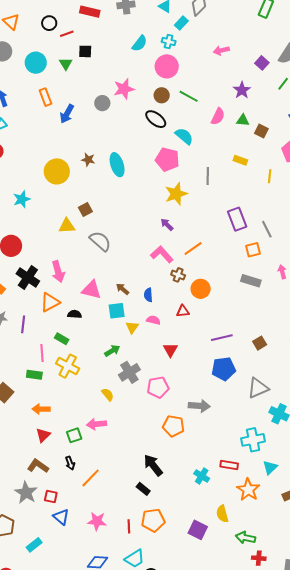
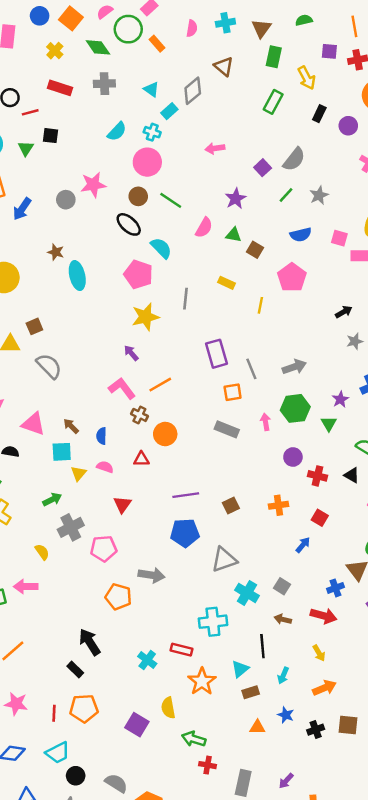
brown star: (88, 160) -> (56, 252), moved
cyan triangle: (270, 467) -> (240, 669), moved

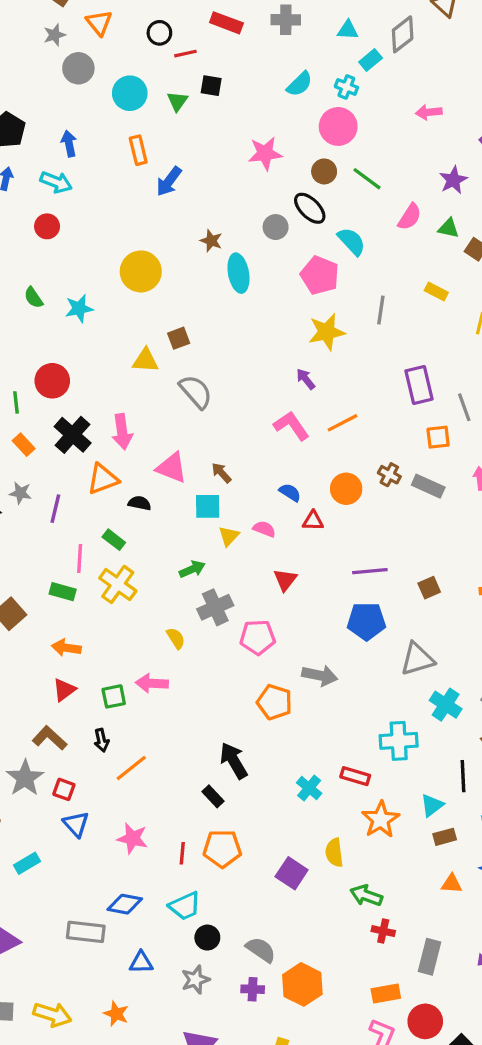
cyan triangle: (151, 89) -> (348, 30), turned -35
gray circle: (66, 200) -> (276, 227), moved
brown cross: (139, 415) -> (389, 475), moved
blue semicircle: (101, 436) -> (290, 492), moved, turned 119

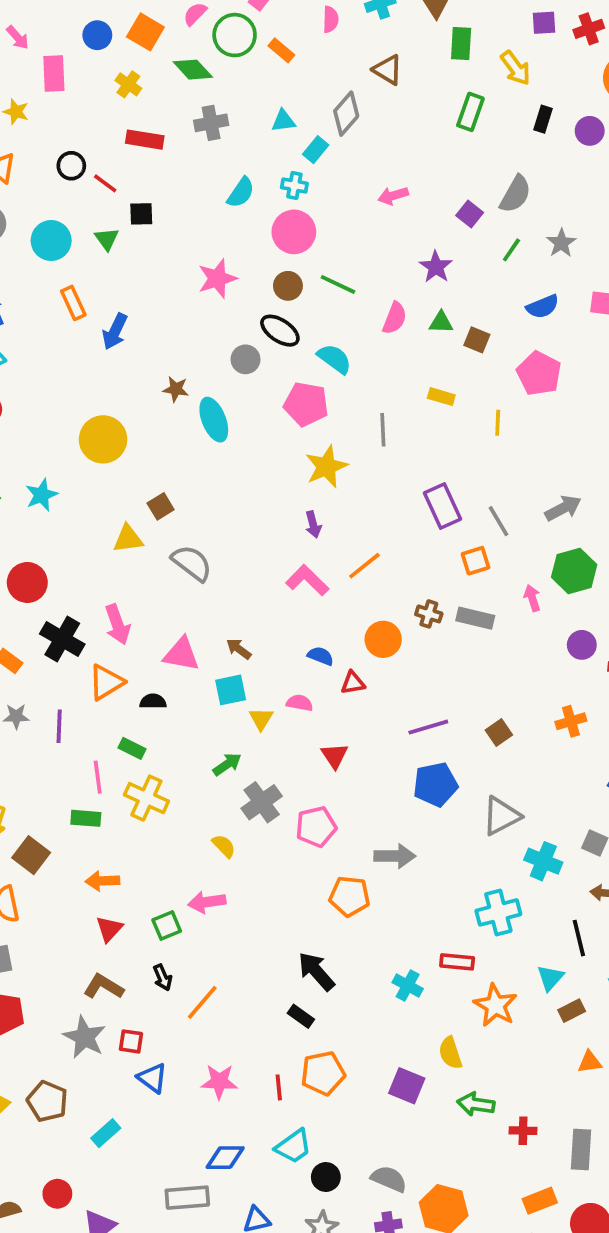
red line: (185, 54) -> (105, 183), turned 60
purple arrow: (306, 379) -> (313, 524), turned -145
green arrow: (366, 896) -> (476, 1104), moved

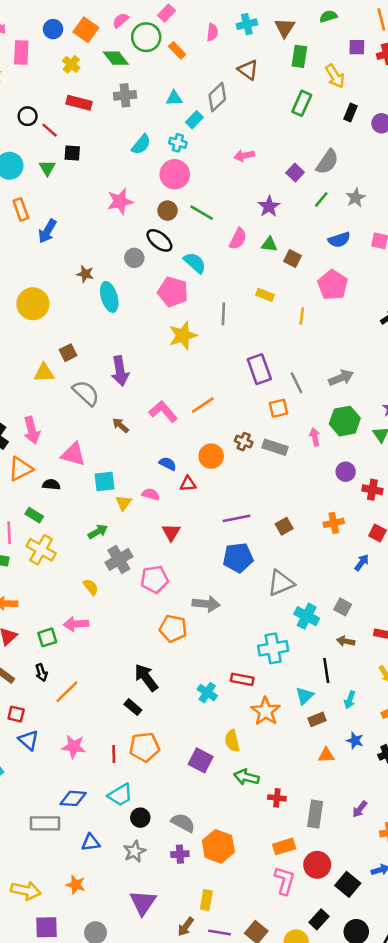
purple arrow: (313, 524) -> (120, 371), moved, size x1.6
brown arrow: (239, 649) -> (121, 425), moved

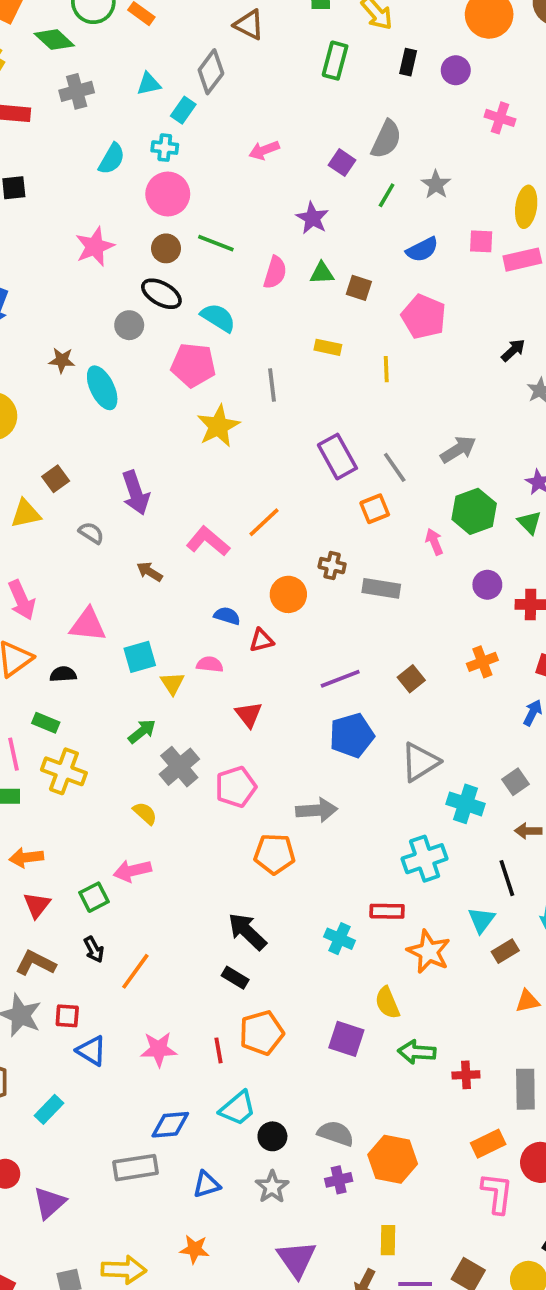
gray semicircle: (86, 393) -> (91, 533), size x0.6
gray rectangle: (275, 447) -> (381, 588), moved
gray square: (343, 607) -> (516, 782), turned 36

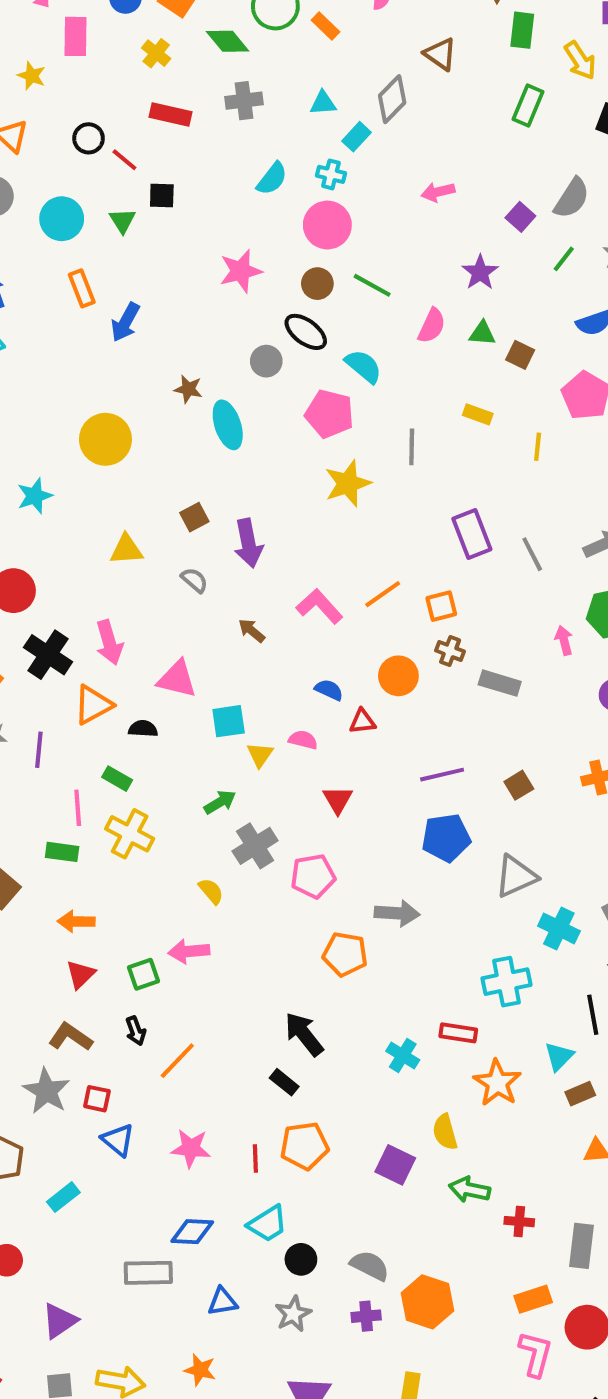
brown square: (56, 479) -> (194, 517), moved
orange square: (375, 509) -> (441, 606), moved
purple triangle: (49, 1203) -> (60, 1321), moved

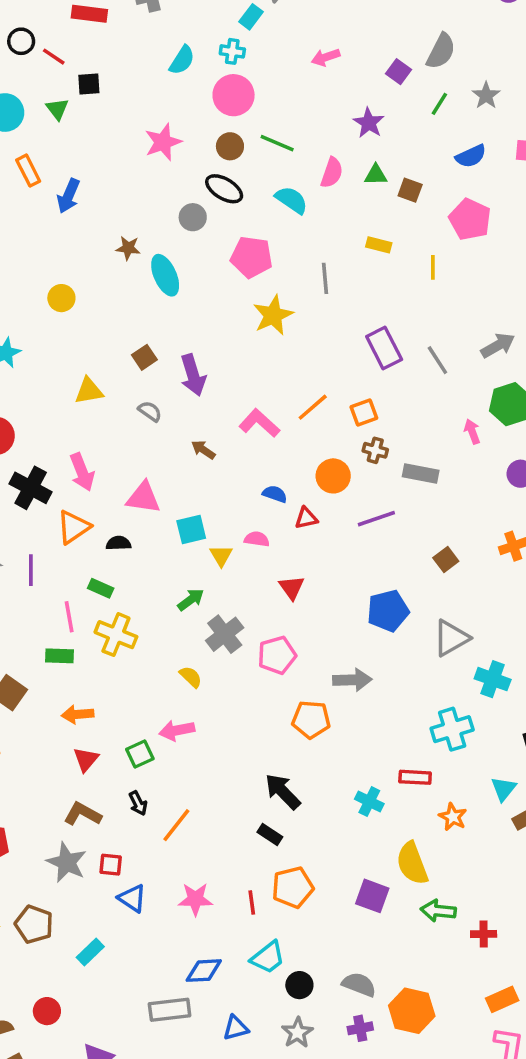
cyan semicircle: (364, 366) -> (292, 200), moved
yellow circle: (105, 439) -> (61, 298), size x0.6
purple line: (442, 775) -> (376, 519), moved
orange star: (497, 1083) -> (453, 817), size x0.7
yellow semicircle: (445, 1132) -> (412, 863), size x1.4

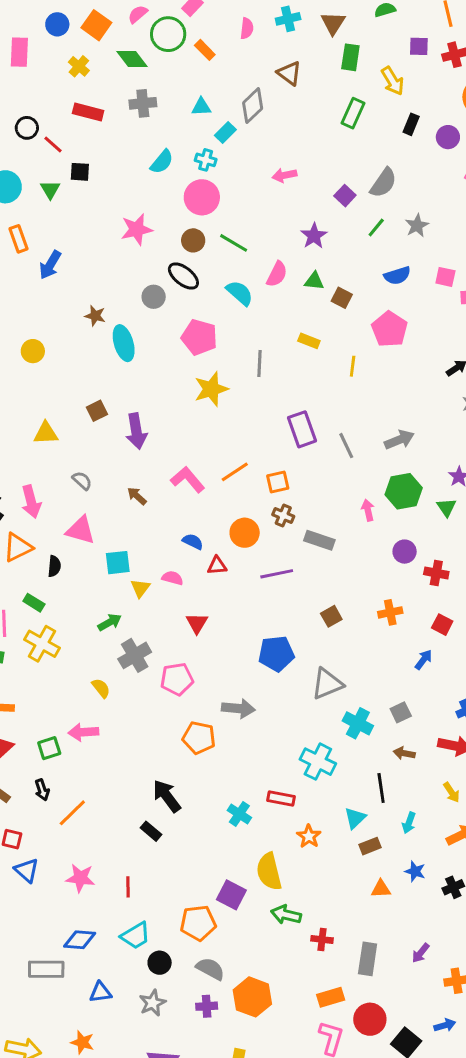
gray semicircle: (150, 411) -> (82, 481), moved
black semicircle: (118, 543) -> (54, 566), turned 90
cyan cross: (452, 729) -> (318, 762), turned 36
orange pentagon: (293, 887) -> (198, 923), moved

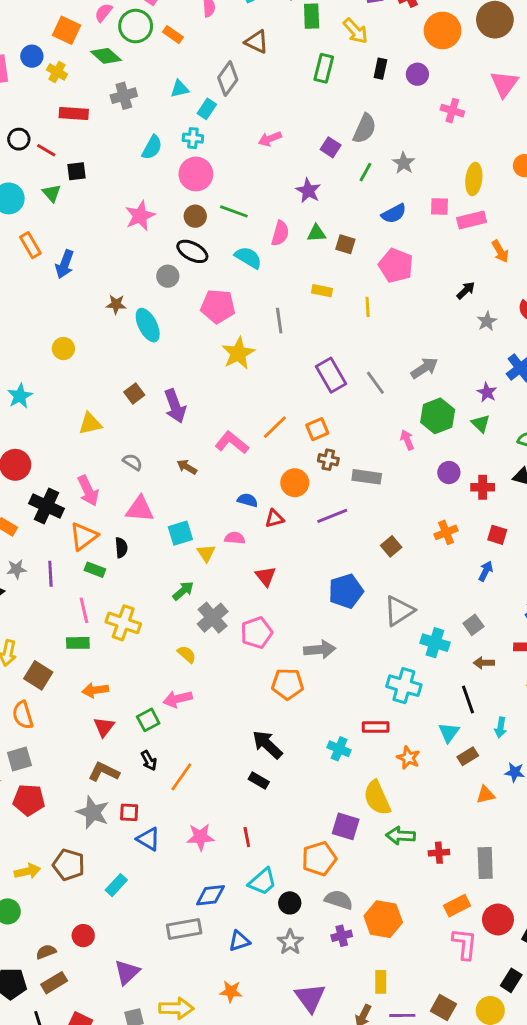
blue circle: (57, 24) -> (32, 56), moved
green rectangle: (34, 603) -> (95, 570), moved

